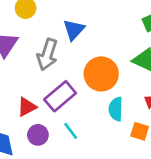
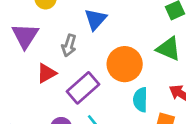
gray arrow: (47, 55) -> (69, 45), size x0.7
red triangle: (27, 107) -> (46, 73), moved

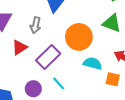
cyan semicircle: (140, 100) -> (93, 63), turned 108

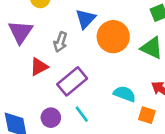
orange circle: (79, 37) -> (113, 37), moved

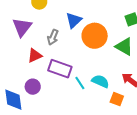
purple rectangle: (72, 81) -> (60, 69), turned 55
cyan line: (82, 114) -> (80, 83), moved
purple circle: (51, 118) -> (33, 87), moved

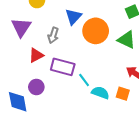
cyan semicircle: (100, 81) -> (100, 93), moved

